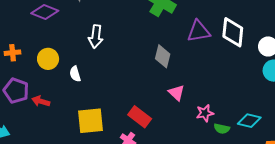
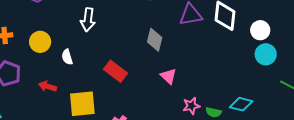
red arrow: (41, 101) -> (48, 86), moved
pink star: (205, 113) -> (191, 106), moved
red rectangle: (140, 117) -> (116, 71), moved

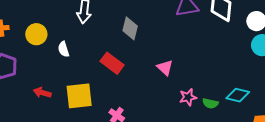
gray diamond: (155, 40) -> (130, 28), moved
red arrow: (48, 86) -> (42, 93), moved

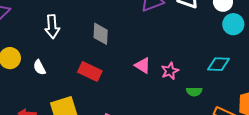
cyan diamond: (238, 95) -> (219, 64), moved
pink star: (188, 97) -> (170, 71), moved

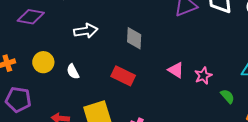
white arrow: (52, 27) -> (86, 31), turned -95
green semicircle: (194, 92) -> (227, 96), turned -133

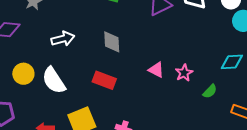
white semicircle: (73, 72) -> (54, 80), size x1.8
green semicircle: (227, 96) -> (210, 91), turned 91

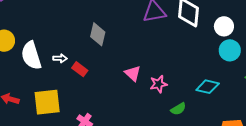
white arrow: (63, 39) -> (60, 58), moved, size x0.6
red rectangle: (104, 80) -> (80, 69), size x0.7

